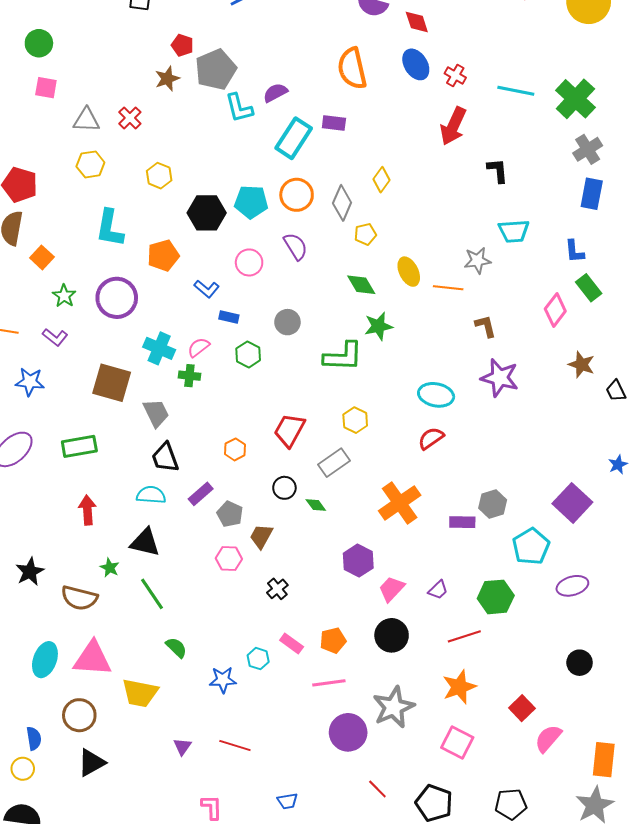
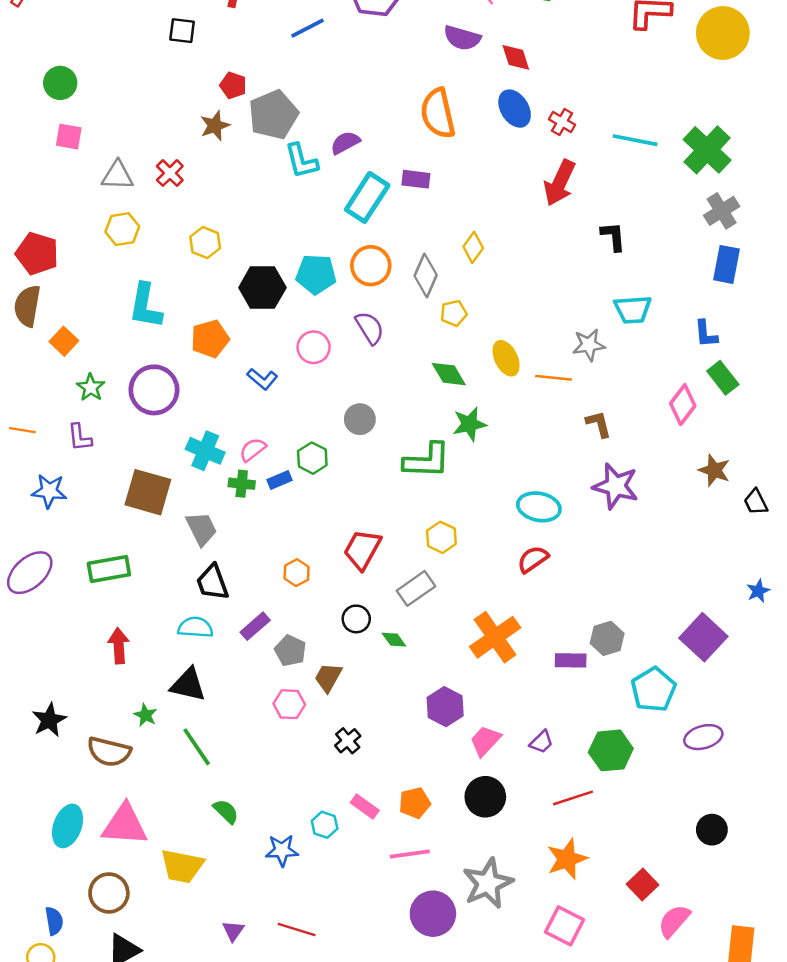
blue rectangle: (229, 317) -> (279, 480), moved, turned -36
purple L-shape: (55, 337) -> (80, 437), turned 45

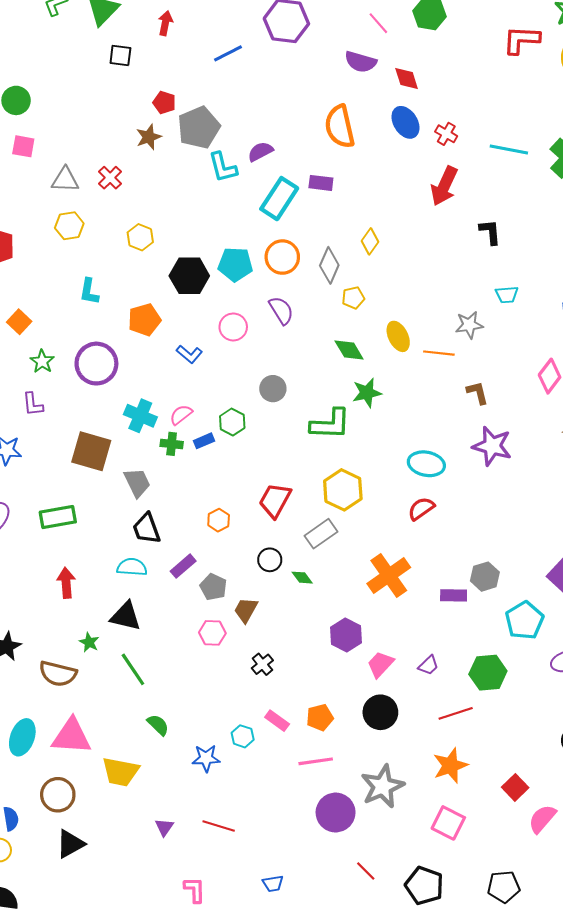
cyan L-shape: (145, 306) -> (89, 291), size x0.7
cyan trapezoid: (633, 310) -> (507, 295), size x0.7
yellow hexagon: (441, 537) -> (343, 490), size x1.5

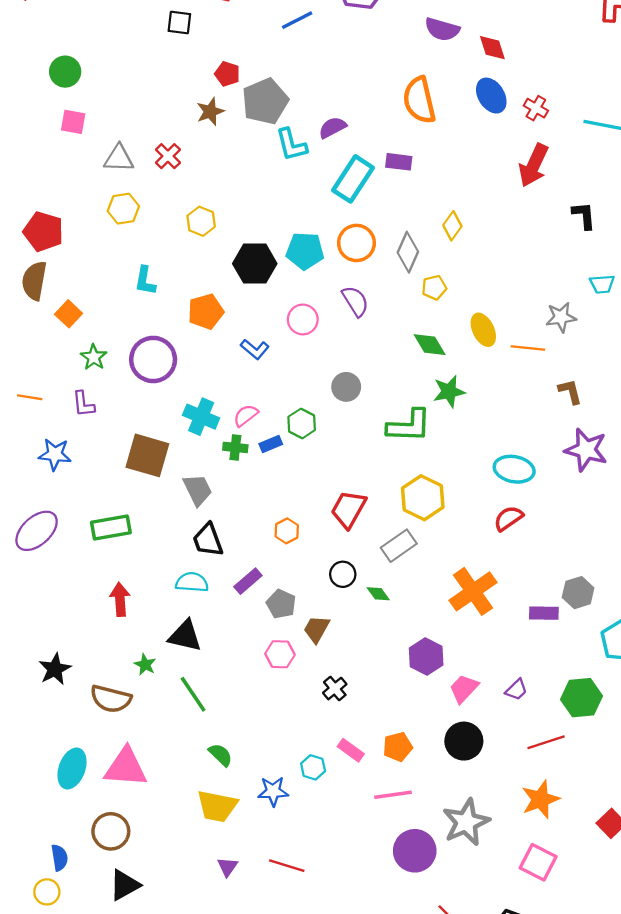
yellow trapezoid: (120, 772) -> (217, 806), moved

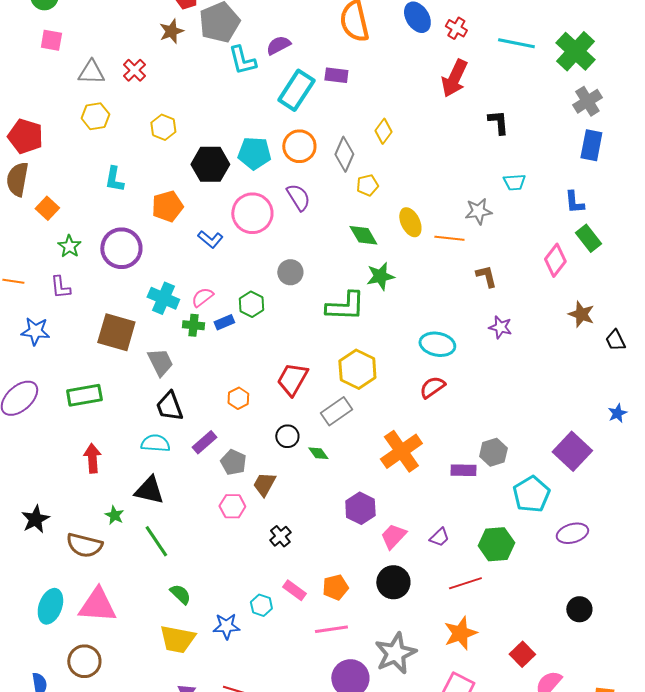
pink circle: (303, 320) -> (252, 213), size x1.5
purple star: (586, 450) -> (500, 327), size x0.6

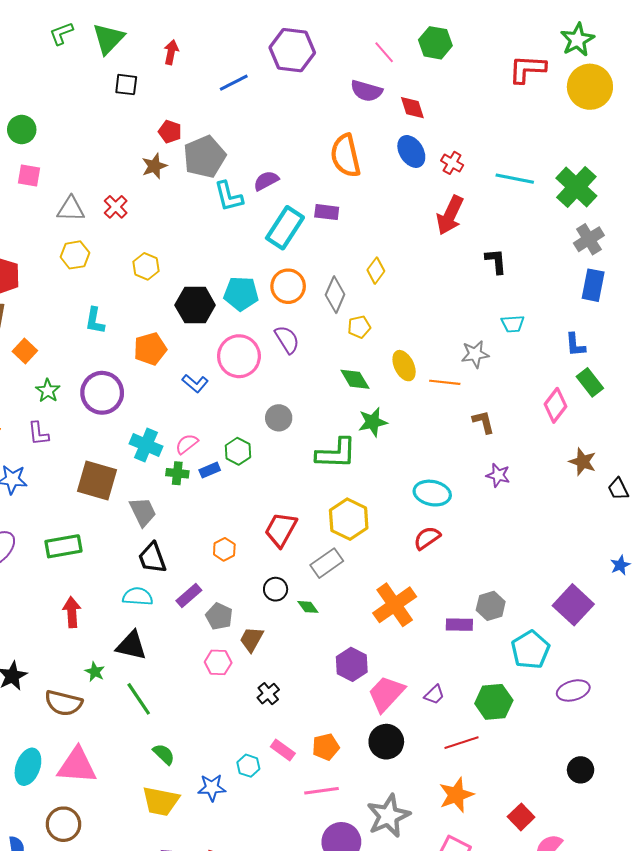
pink trapezoid: (393, 536) -> (386, 694), size x1.4

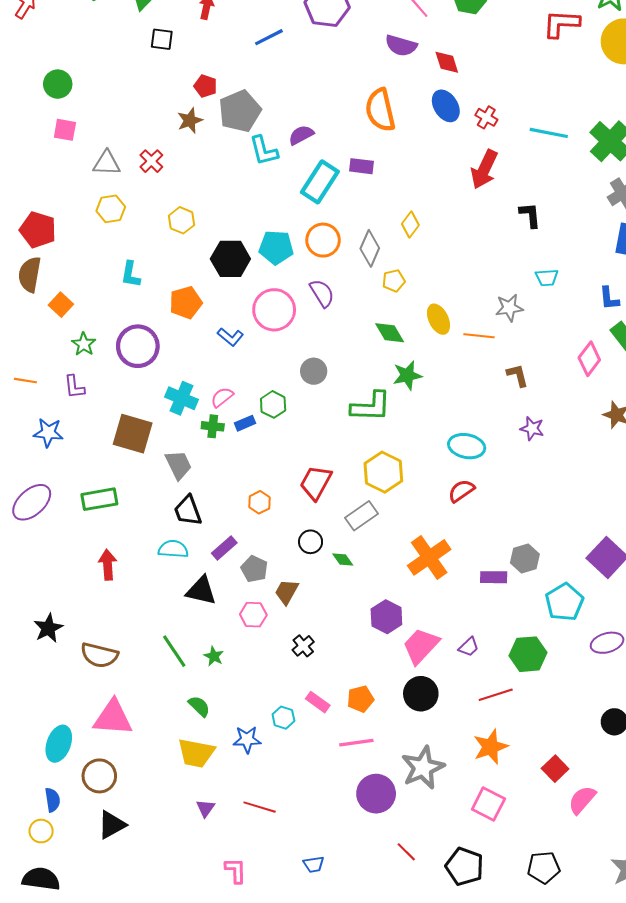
black triangle: (131, 646) -> (201, 591), moved
green star: (95, 672) -> (214, 656), moved
cyan ellipse: (28, 767) -> (59, 744), moved

